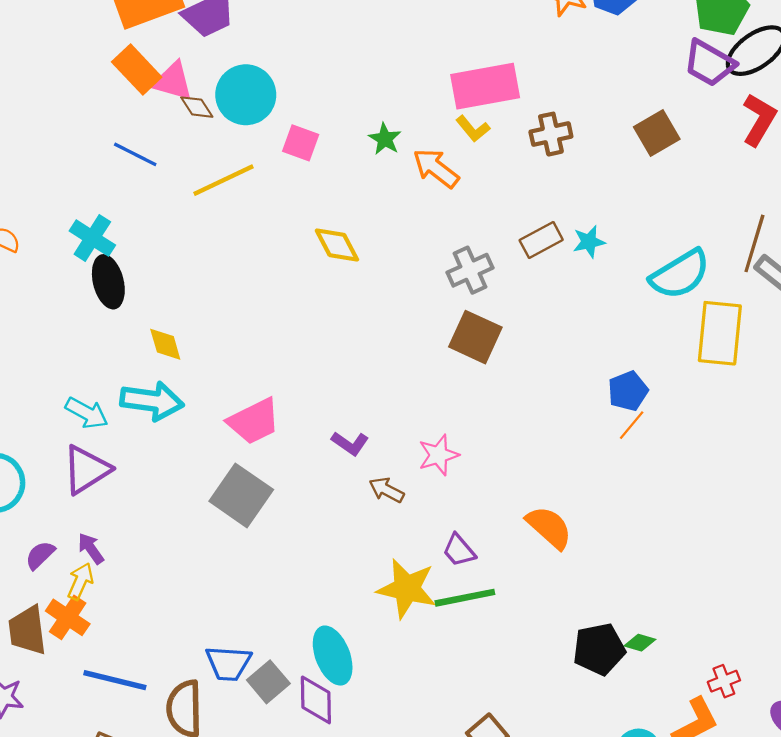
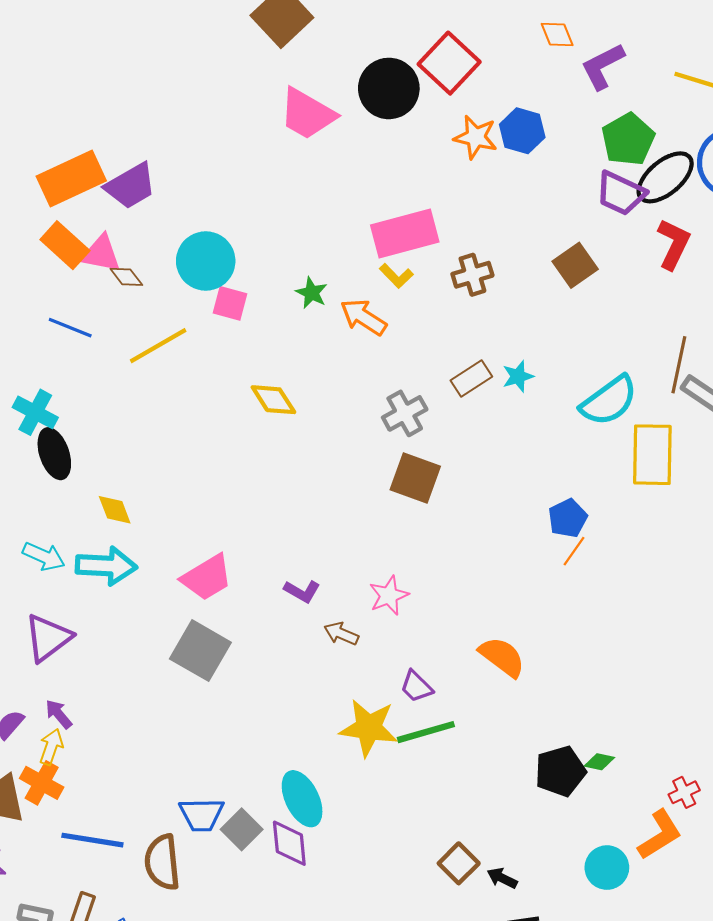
cyan circle: (246, 95) -> (206, 261), moved
cyan arrow: (87, 413) -> (44, 556), moved

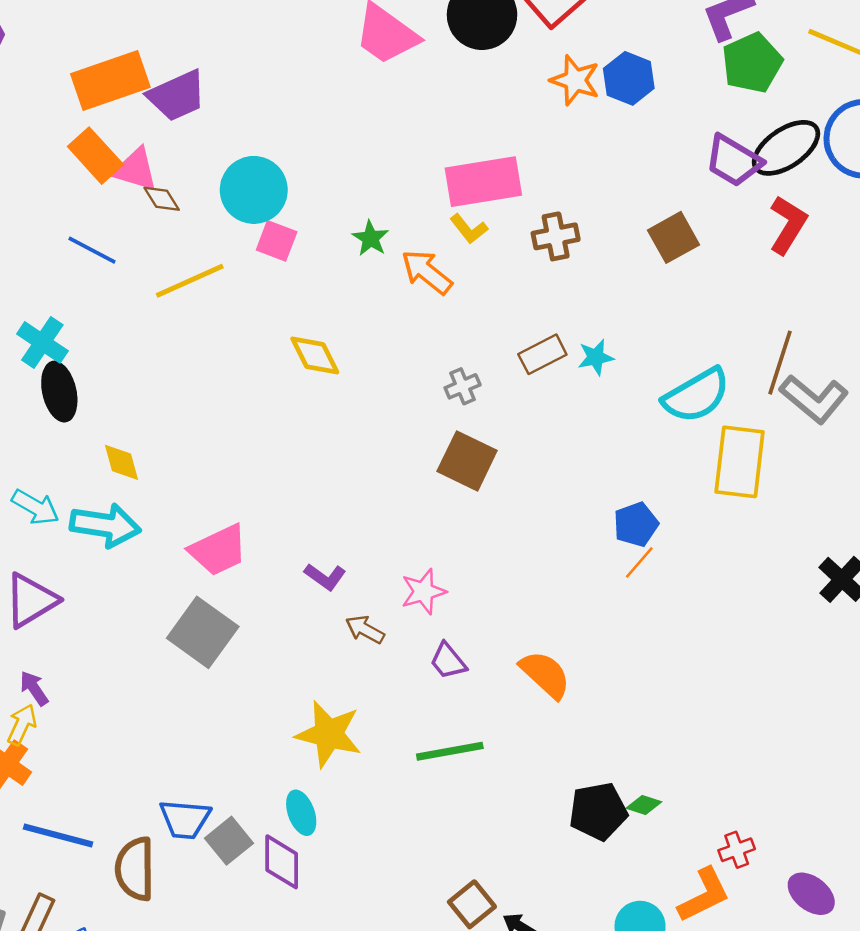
green pentagon: (628, 139) -> (752, 63), moved
gray cross: (405, 413) -> (463, 386), size x0.7
purple trapezoid: (416, 687) -> (448, 661), moved
yellow star: (369, 728) -> (329, 734), moved
cyan ellipse: (302, 799) -> (301, 813), size x0.7

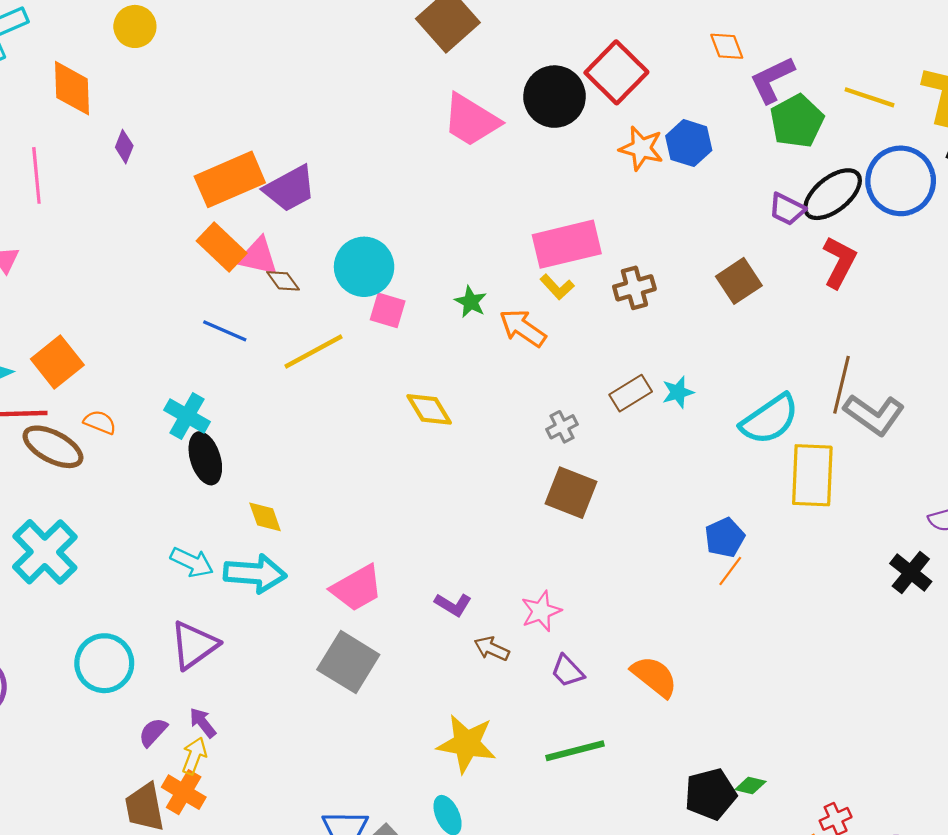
purple trapezoid: (734, 161) -> (787, 209), size x0.7

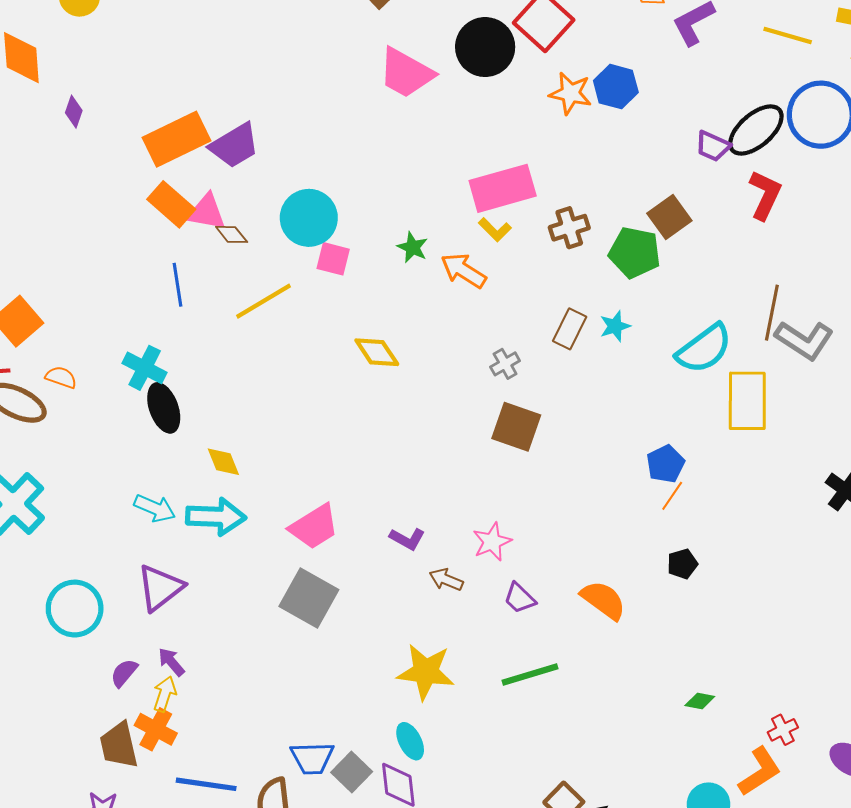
green pentagon: (797, 121) -> (635, 253), moved, turned -30
blue line: (225, 331) -> (178, 285), turned 60
brown rectangle: (631, 393) -> (570, 329), turned -30
black pentagon: (710, 794) -> (682, 564), moved, size x0.6

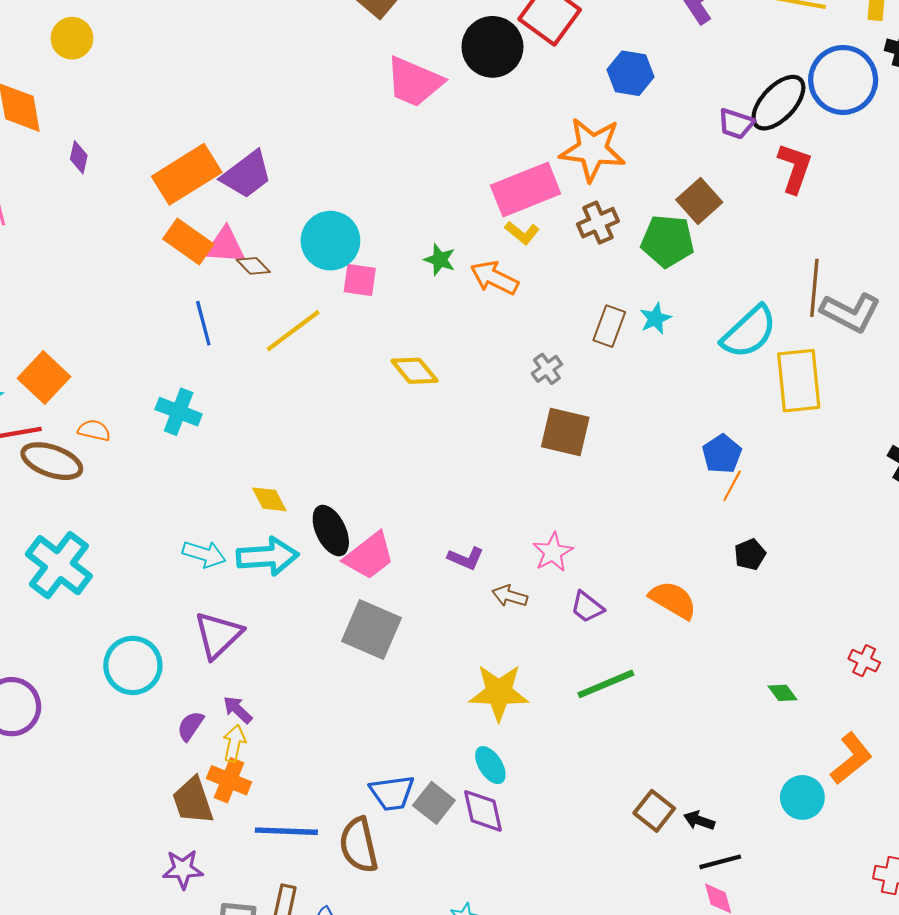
orange star: (570, 93) -> (592, 149), moved, size x1.5
black ellipse: (164, 408) -> (331, 531), moved
green diamond: (700, 701) -> (782, 693), turned 48
red cross: (783, 730) -> (864, 661), moved, turned -32

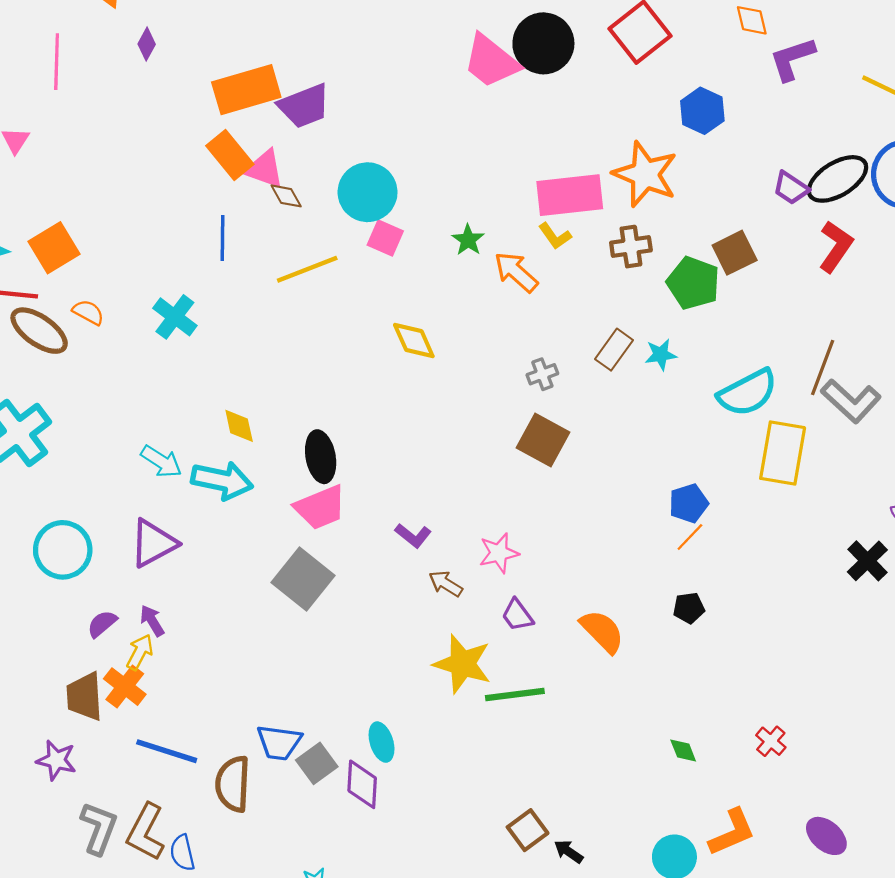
black circle: (492, 47) -> (543, 43), moved
black ellipse: (331, 531) -> (321, 457), moved
yellow star: (499, 692) -> (462, 664), moved

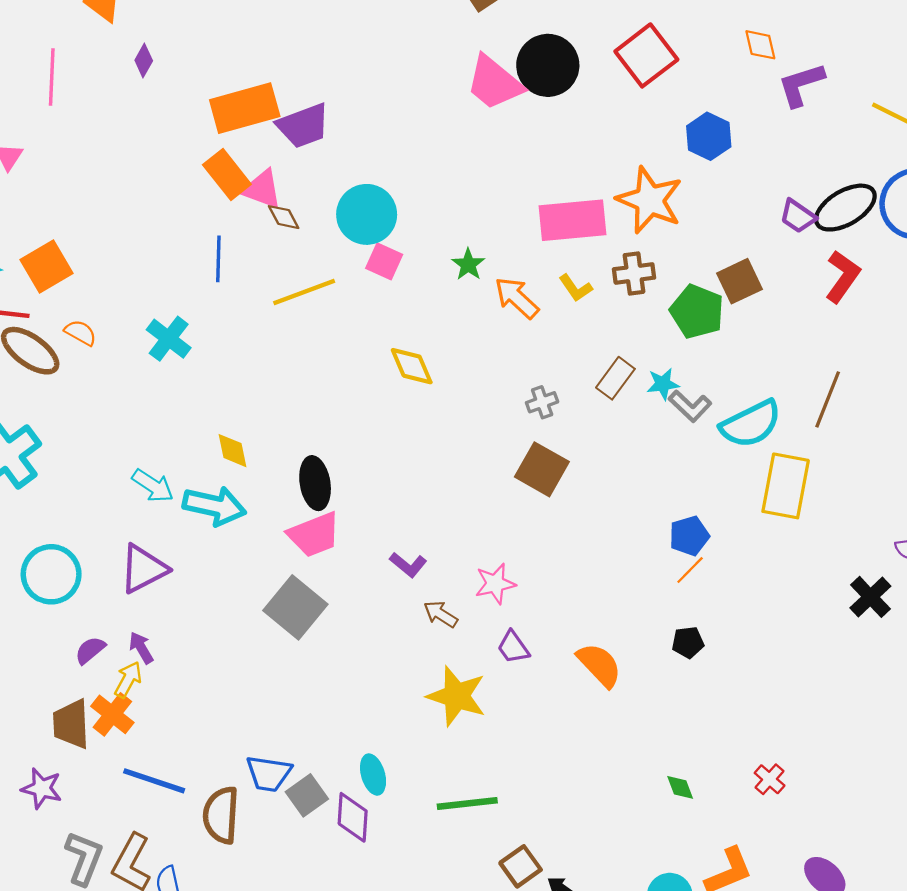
yellow L-shape: (555, 236) -> (576, 288), moved
gray L-shape: (851, 401) -> (690, 406), moved, size x0.7
green line: (515, 695) -> (467, 803), moved

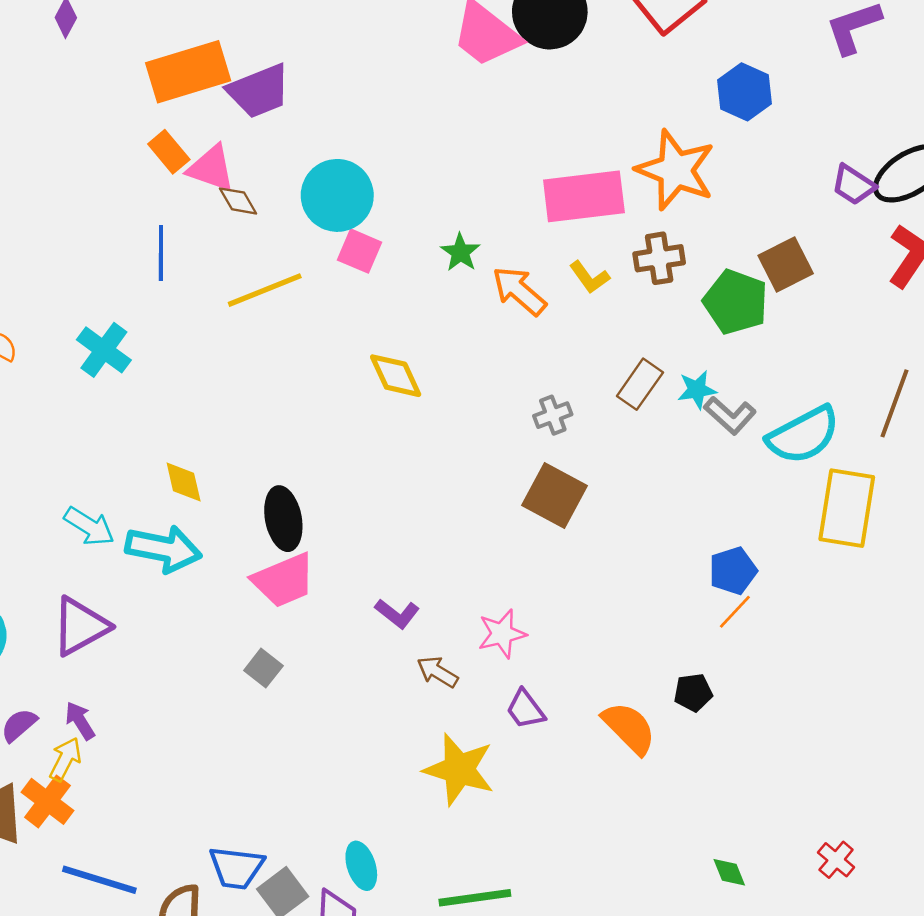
orange rectangle: (227, 175) -> (169, 152), size x0.7
gray square: (295, 607) -> (263, 668), size x0.5
black pentagon: (688, 642) -> (693, 692), moved

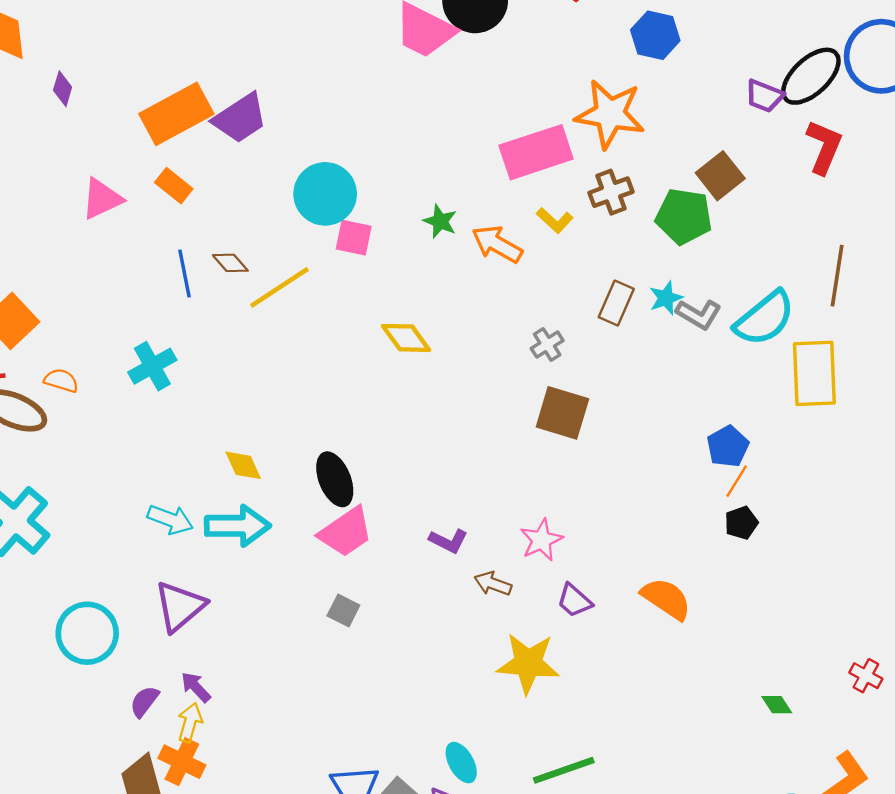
pink triangle: (211, 168) -> (102, 199), moved, turned -33
brown diamond: (238, 201) -> (230, 263), moved
cyan cross: (104, 350) -> (152, 366), turned 36
black pentagon: (693, 692) -> (741, 523), moved

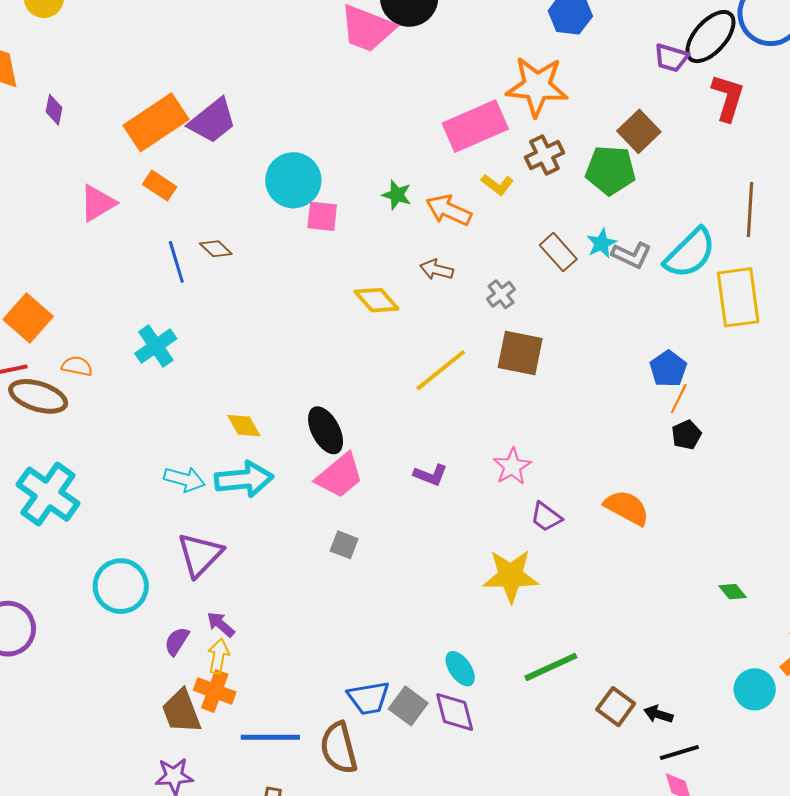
yellow line: (279, 287) -> (441, 370), moved
brown rectangle: (616, 303) -> (558, 252), turned -60
brown arrow: (493, 584) -> (437, 270), moved

